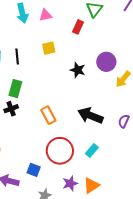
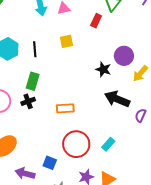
black star: (78, 70) -> (103, 69), moved
orange rectangle: (48, 115) -> (65, 108), turned -66
black arrow: (90, 116) -> (117, 99), moved

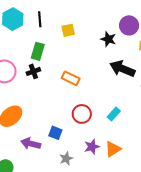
yellow square: (67, 41) -> (68, 30), moved
orange rectangle: (65, 108) -> (71, 78), turned 30
red circle: (76, 144) -> (82, 114), size x0.7

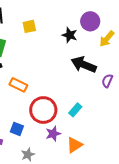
orange rectangle: (71, 78) -> (18, 85), moved
red circle: (82, 114) -> (43, 110), size x1.4
purple star: (92, 147) -> (53, 134), moved

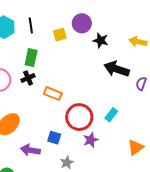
purple circle: (90, 21) -> (82, 23), moved
yellow arrow: (107, 39) -> (138, 42), turned 66
orange triangle: (75, 145) -> (136, 147), moved

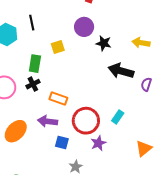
black line: (31, 25) -> (32, 23), moved
yellow square: (60, 35) -> (58, 47), moved
purple arrow: (30, 150) -> (48, 121), moved

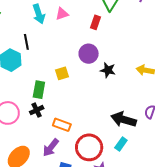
black line: (32, 23) -> (26, 42), moved
black arrow: (121, 71) -> (124, 120), moved
purple arrow: (48, 121) -> (51, 148), turned -60

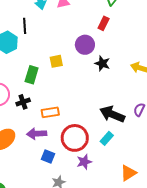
red rectangle: (95, 22) -> (104, 23), moved
black cross: (37, 110) -> (23, 102), moved
orange rectangle: (62, 125) -> (50, 112), turned -36
purple arrow: (51, 148) -> (37, 134), turned 42

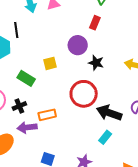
green rectangle: (32, 75) -> (26, 78), turned -72
purple arrow: (37, 134) -> (27, 127), moved
red circle: (75, 138) -> (84, 94), moved

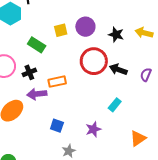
purple circle: (78, 45) -> (85, 27), moved
black star: (96, 63) -> (116, 35), moved
black arrow: (109, 113) -> (118, 70), moved, size x0.7

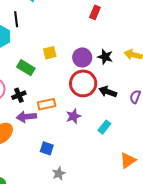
purple circle: (85, 27) -> (82, 57), moved
purple star: (93, 129) -> (73, 116), moved

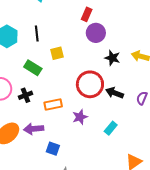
red rectangle: (95, 12) -> (87, 14), moved
black line: (16, 19) -> (37, 33), moved
purple circle: (82, 57) -> (96, 33), moved
purple arrow: (26, 117) -> (34, 129), moved

